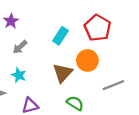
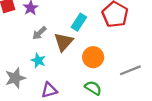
orange circle: (87, 60) -> (93, 57), moved
brown triangle: (63, 73) -> (64, 42), moved

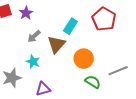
green semicircle: (93, 88) -> (93, 82), moved

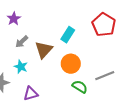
red pentagon: (104, 19) -> (104, 25), moved
cyan rectangle: (70, 26) -> (68, 35), moved

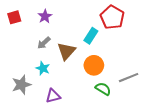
purple star: (14, 19) -> (45, 16), moved
red pentagon: (104, 25) -> (112, 17), moved

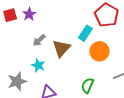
purple star: (45, 16) -> (29, 14), moved
orange circle: (94, 65) -> (100, 51), moved
green semicircle: (103, 89) -> (87, 85), moved, turned -98

